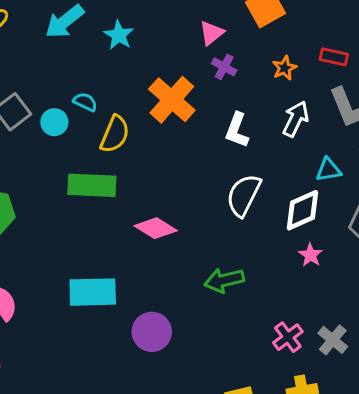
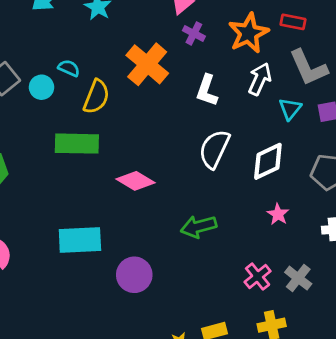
orange star: (284, 68) -> (248, 33), size x1.8
cyan triangle: (328, 170) -> (290, 109), moved, turned -40
pink star: (311, 255) -> (278, 214), moved

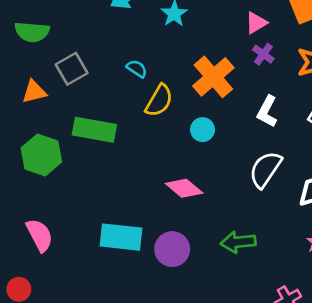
cyan circle: (42, 87) -> (203, 130), moved
green rectangle: (77, 144) -> (94, 130), moved
purple circle: (134, 275) -> (172, 249), moved

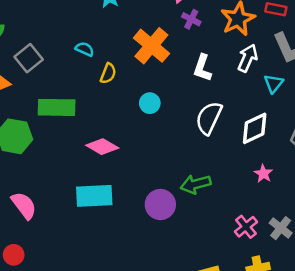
yellow semicircle: (159, 101) -> (108, 73), size x0.7
cyan circle: (203, 130) -> (150, 103), moved
pink diamond: (184, 188) -> (102, 147), moved
purple circle: (172, 249) -> (160, 204), moved

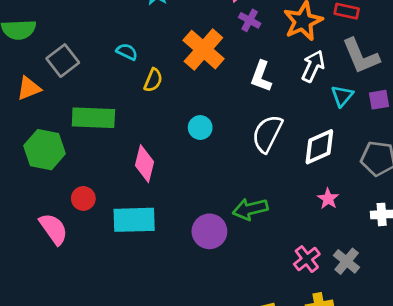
cyan circle: (150, 103) -> (200, 128), moved
pink diamond: (102, 147) -> (144, 164), turned 72
red circle: (14, 255) -> (83, 198), moved

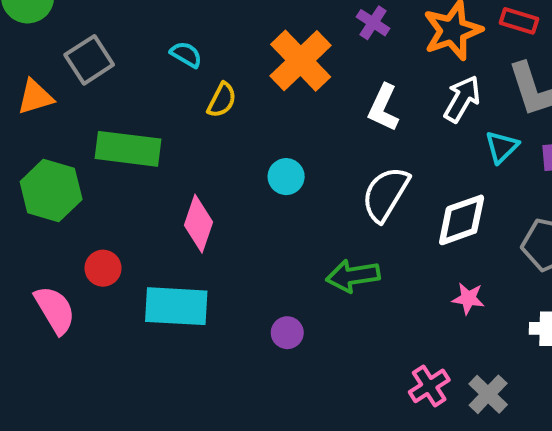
pink star: (328, 199) -> (468, 298), turned -30
green arrow: (250, 209) -> (353, 276), moved
purple circle: (209, 231) -> (287, 333), size x0.6

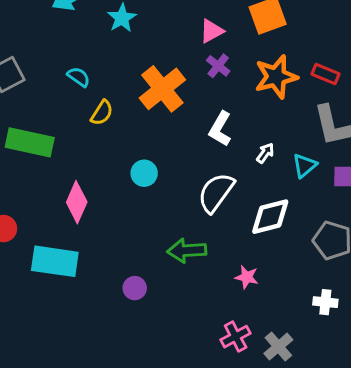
white arrow: (462, 99) -> (265, 153), moved, size x0.6
pink star: (468, 298) -> (247, 277), moved

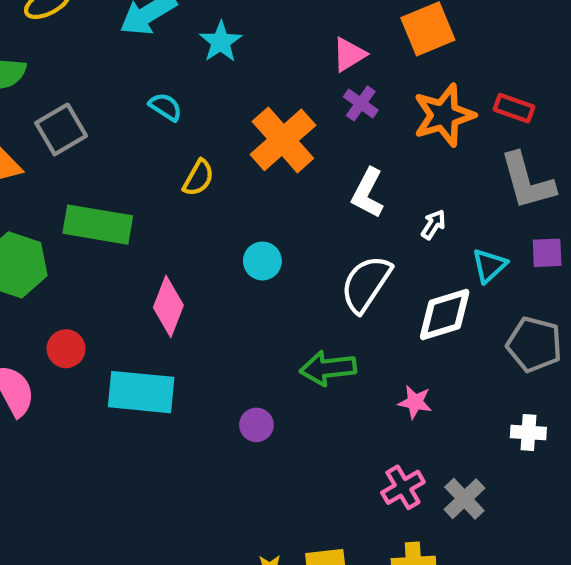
cyan semicircle: (79, 77) -> (165, 107), moved
cyan triangle: (305, 166) -> (489, 266), moved

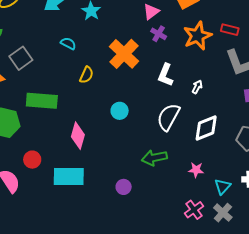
cyan triangle: (489, 266) -> (223, 187), moved

